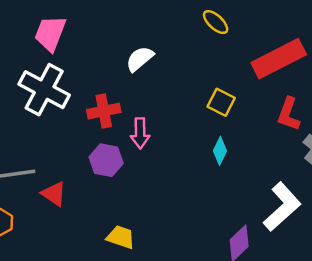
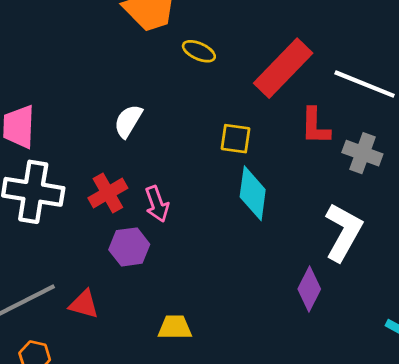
cyan diamond: (220, 151) -> (253, 193), size x1.6

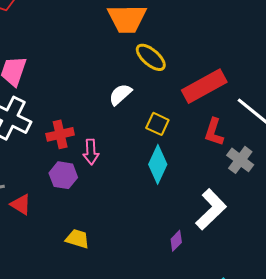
yellow ellipse: (199, 51) -> (151, 57), size x1.4
white semicircle: (128, 121) -> (120, 94), moved
purple diamond: (309, 289) -> (176, 241), size x0.7

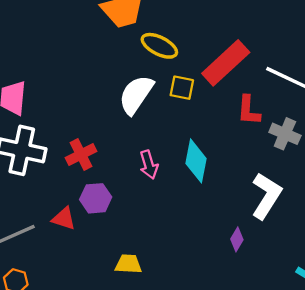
white semicircle: (120, 94) -> (136, 95), size x1.5
yellow square: (157, 124) -> (182, 88), moved
pink arrow: (91, 152) -> (149, 165), moved
red triangle: (21, 204) -> (64, 219), moved

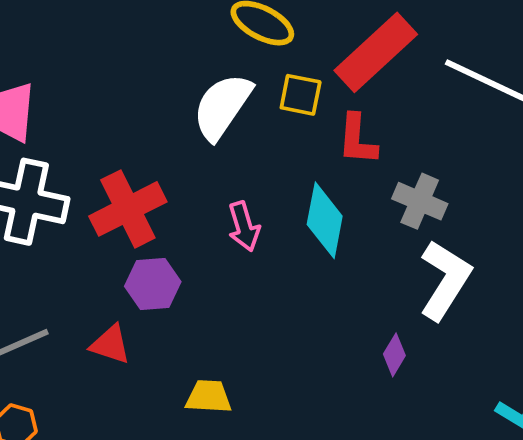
red L-shape: (249, 110) -> (357, 140), moved
gray cross: (285, 134) -> (420, 201), moved
red cross: (81, 155) -> (128, 209), size x1.4
red triangle: (64, 219) -> (110, 344), moved

